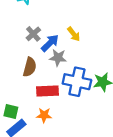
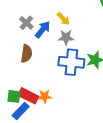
gray star: (58, 58) -> (66, 37), moved
red rectangle: (48, 91) -> (28, 96), moved, turned 36

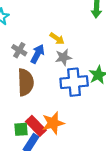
brown semicircle: (26, 54) -> (26, 82), size x1.4
red rectangle: (28, 96) -> (36, 126), turned 30
orange star: (45, 96) -> (53, 123), size x1.5

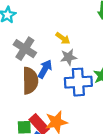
gray cross: (19, 50) -> (25, 49), size x1.5
blue arrow: (37, 54) -> (45, 69), moved

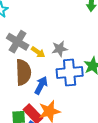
yellow arrow: (63, 38) -> (38, 52), moved
blue arrow: (45, 69) -> (41, 85), moved

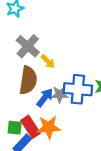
gray star: (60, 49) -> (60, 95), moved

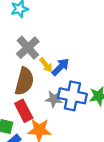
blue arrow: (45, 98) -> (60, 67), moved
red rectangle: (31, 127) -> (24, 111), moved

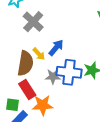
gray cross: (28, 48) -> (33, 22), moved
yellow arrow: (46, 65) -> (39, 54), moved

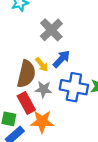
gray cross: (33, 22) -> (51, 30), moved
gray star: (53, 77) -> (43, 89), moved

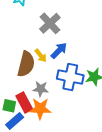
gray star: (43, 89) -> (41, 89), moved
red rectangle: (26, 103) -> (24, 102), moved

